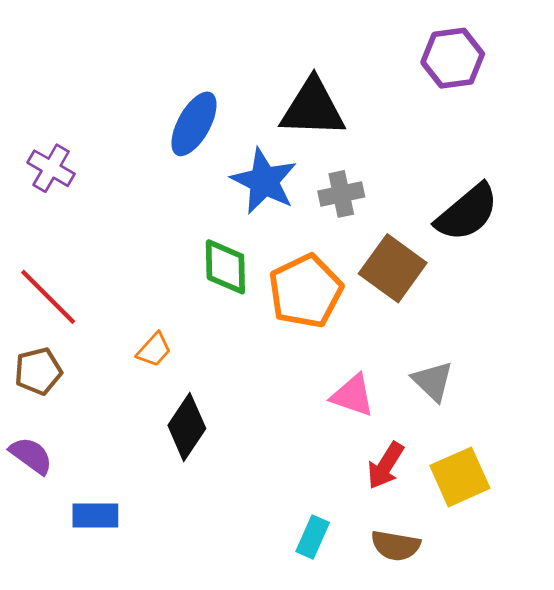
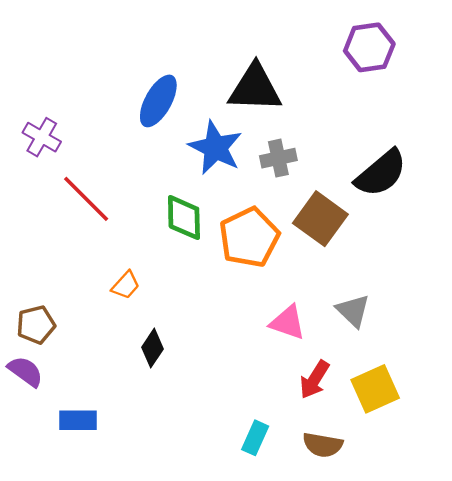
red line: (48, 297) -> (86, 199), moved
brown pentagon: (38, 371) -> (36, 325), moved
black diamond: (187, 427) -> (152, 348), size x0.7

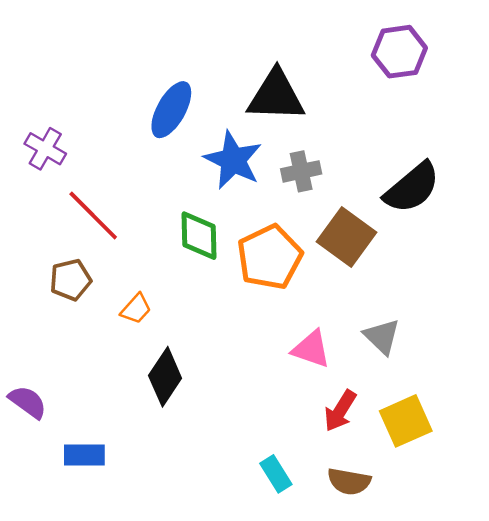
brown pentagon: (36, 325) -> (70, 280), moved
black diamond: (152, 348) -> (165, 377), size x1.4
cyan rectangle: (255, 438) -> (276, 474), turned -56

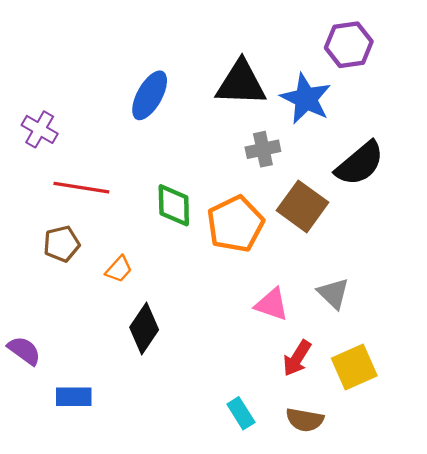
blue star: (233, 160) -> (306, 99), moved
red line: (93, 216) -> (81, 188), turned -36

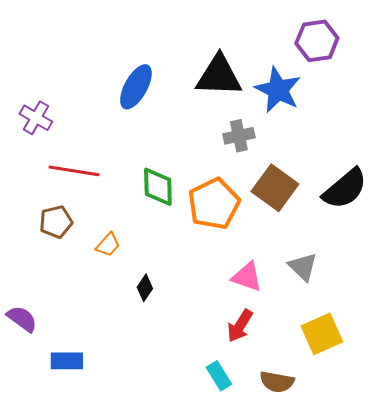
black semicircle: (360, 164) -> (345, 189), moved
black diamond: (144, 329) -> (145, 288), moved, size x0.6
red arrow: (297, 358) -> (240, 326), moved

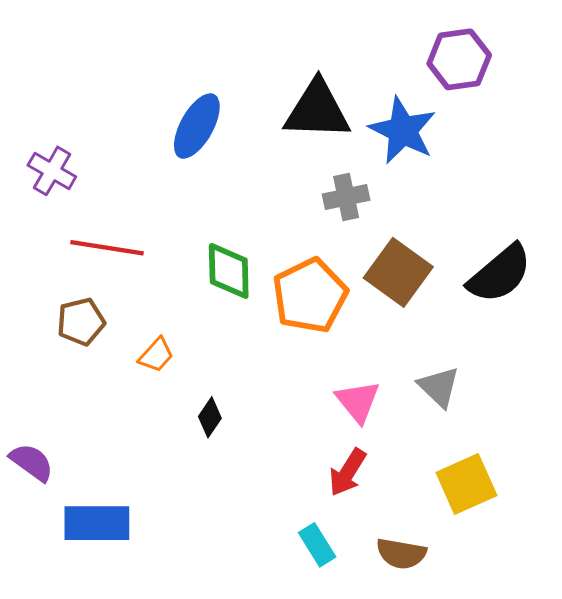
pink triangle: (247, 277) -> (358, 401), turned 32
blue rectangle: (67, 361) -> (97, 523), size x1.4

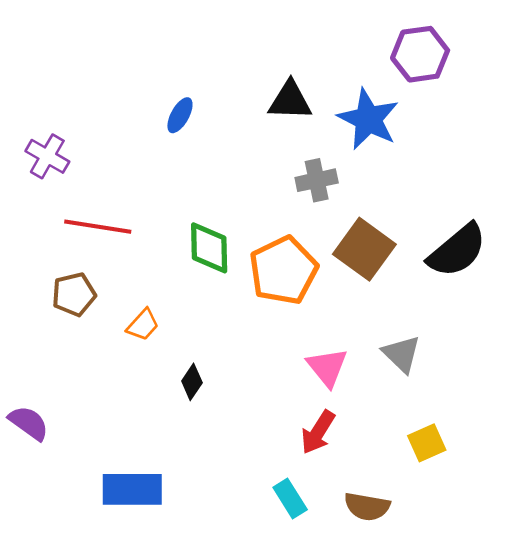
black triangle: (317, 110) -> (290, 101), size x0.7
blue ellipse: (197, 126) -> (180, 115), size x0.6
yellow square: (466, 484) -> (427, 443), size x0.7
blue rectangle: (97, 523) -> (132, 489), moved

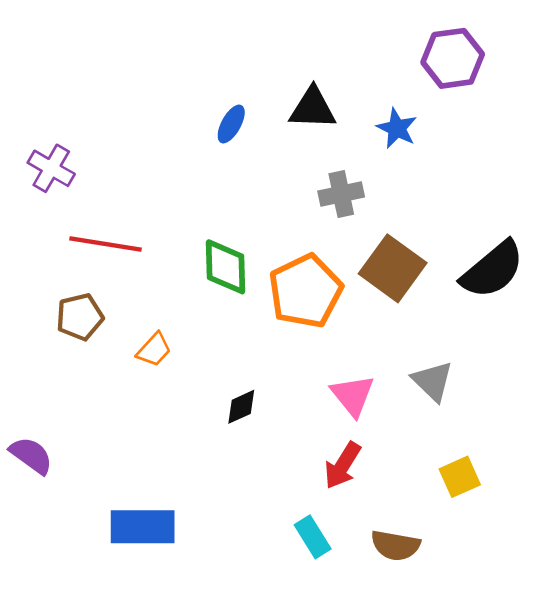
blue ellipse: (180, 115) -> (231, 124), moved
blue star: (368, 119) -> (397, 128), size x0.6
black diamond: (192, 382) -> (241, 407), moved, turned 32

